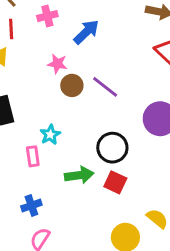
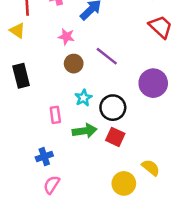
brown circle: (72, 85) -> (74, 64), moved
cyan star: (50, 135) -> (83, 98), moved
pink rectangle: (33, 156) -> (55, 115), moved

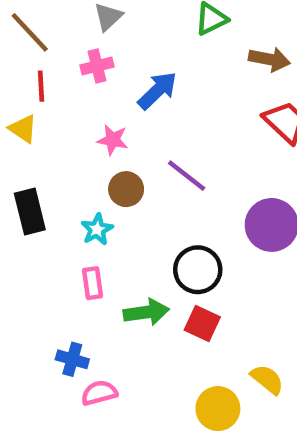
cyan star: (83, 98) -> (97, 229), moved
blue cross: (44, 157) -> (72, 359), turned 35
pink semicircle: (52, 185) -> (99, 393), moved, turned 42

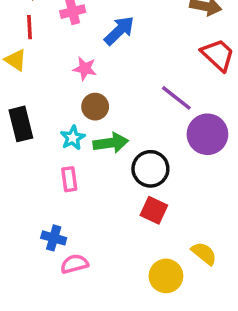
purple line: (187, 176) -> (176, 98), moved
green arrow: (146, 312) -> (111, 143), moved

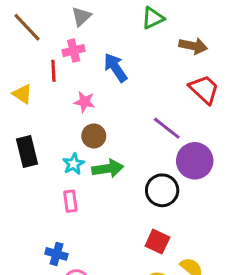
red line: (29, 27) -> (53, 71), moved
blue arrow: (119, 31) -> (116, 68), turned -80
black circle: (150, 169) -> (162, 190), moved
red square: (154, 210) -> (157, 242), moved

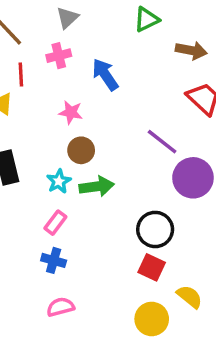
red line: (53, 71) -> (21, 75), moved
black circle: (162, 190) -> (155, 229), moved
pink rectangle: (70, 201) -> (55, 223), turned 45
blue cross: (56, 254) -> (54, 260), moved

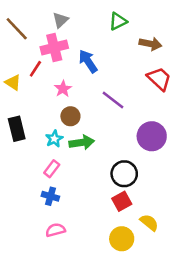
pink cross: (59, 56) -> (54, 48), size x1.5
red line: (21, 75) -> (35, 69), moved, turned 36
pink star: (71, 112) -> (63, 89), turned 30
purple line: (162, 142) -> (113, 100), moved
red square: (152, 267) -> (122, 201), turned 36

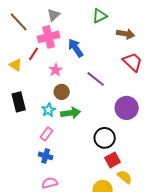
red square: (122, 201) -> (113, 160), moved

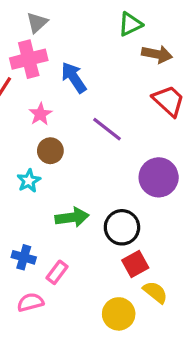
green triangle: (100, 16) -> (130, 24), moved
green arrow: (71, 113) -> (72, 217), moved
pink rectangle: (47, 134) -> (57, 272), moved

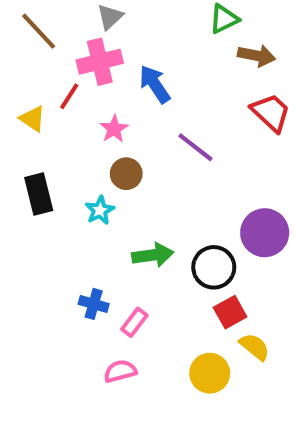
purple circle: (159, 177) -> (265, 233), moved
pink semicircle: (30, 302) -> (120, 371), moved

